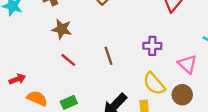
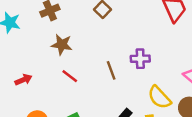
purple cross: (152, 46) -> (140, 59), moved
red arrow: (17, 79) -> (23, 80), moved

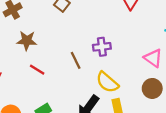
yellow semicircle: (159, 97) -> (107, 82), moved

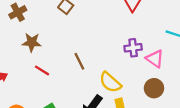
purple cross: (102, 47) -> (133, 48), moved

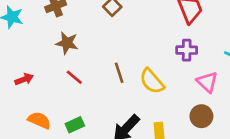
purple cross: (133, 48) -> (187, 50), moved
yellow semicircle: (110, 82) -> (152, 81), moved

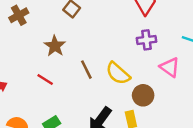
brown star: (67, 43) -> (55, 46), moved, turned 30
brown circle: (201, 116) -> (143, 95), moved

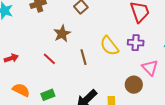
yellow semicircle: (118, 73) -> (109, 46), moved
brown circle: (143, 95) -> (134, 85), moved

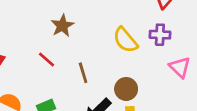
brown line: (84, 57) -> (83, 73), moved
brown circle: (134, 85) -> (126, 89), moved

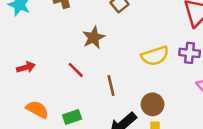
yellow semicircle: (125, 40) -> (155, 56), turned -72

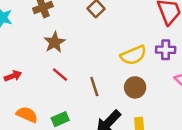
brown star: (94, 38) -> (55, 42), moved
brown circle: (153, 104) -> (135, 87), moved

